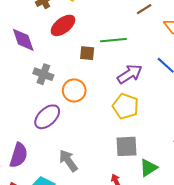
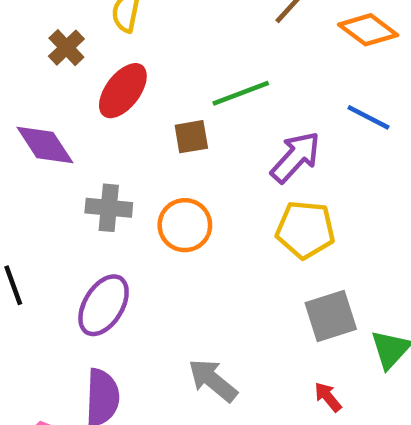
purple ellipse: (47, 117) -> (104, 305), moved

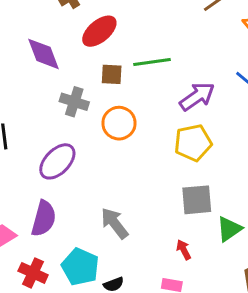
green line: (241, 93) -> (152, 62), moved
brown square: (191, 137) -> (112, 74), moved
yellow pentagon: (305, 230) -> (193, 143), turned -30

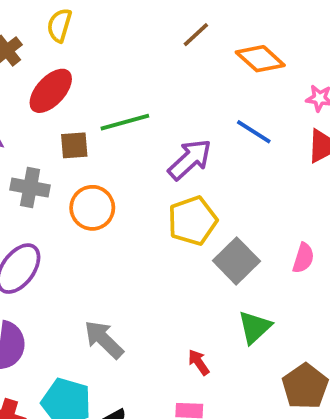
gray square: (197, 200) -> (236, 261), moved, turned -32

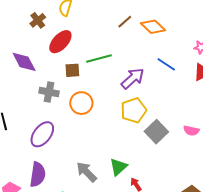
brown line: (196, 35) -> (125, 22), moved
orange diamond: (260, 59) -> (153, 27), moved
pink semicircle: (303, 258) -> (191, 131), turned 84
green triangle: (255, 327) -> (118, 167), moved

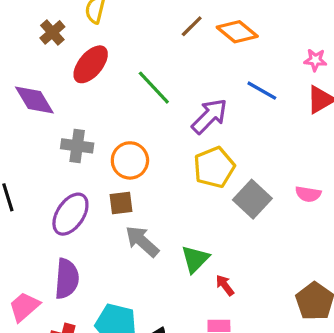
green line: (99, 58) -> (154, 88), turned 65
brown square: (72, 70) -> (121, 203), moved
gray arrow: (87, 172) -> (142, 241), moved

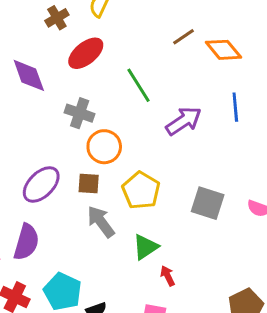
blue line: (262, 91) -> (235, 107), turned 44
gray cross: (77, 146) -> (80, 113), moved
yellow pentagon: (214, 167) -> (141, 190), moved, turned -30
gray square: (252, 199) -> (208, 203), turned -36

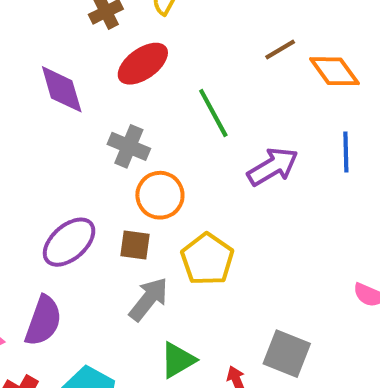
gray square: (208, 203) -> (287, 354), moved
gray arrow: (101, 222) -> (149, 299), turned 72
green triangle: (146, 247) -> (178, 360), moved

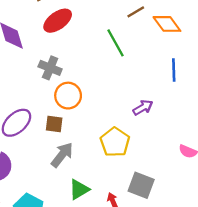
green line: (213, 113) -> (115, 43), moved
purple arrow: (273, 167) -> (143, 108), moved, size x0.7
yellow pentagon: (207, 259) -> (115, 142), moved

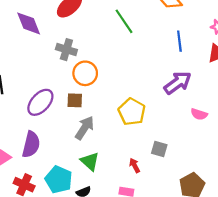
purple arrow: (143, 108) -> (178, 83), moved, size x1.5
gray square: (141, 185) -> (159, 149), size x0.7
green triangle: (79, 189) -> (90, 161), moved, turned -42

